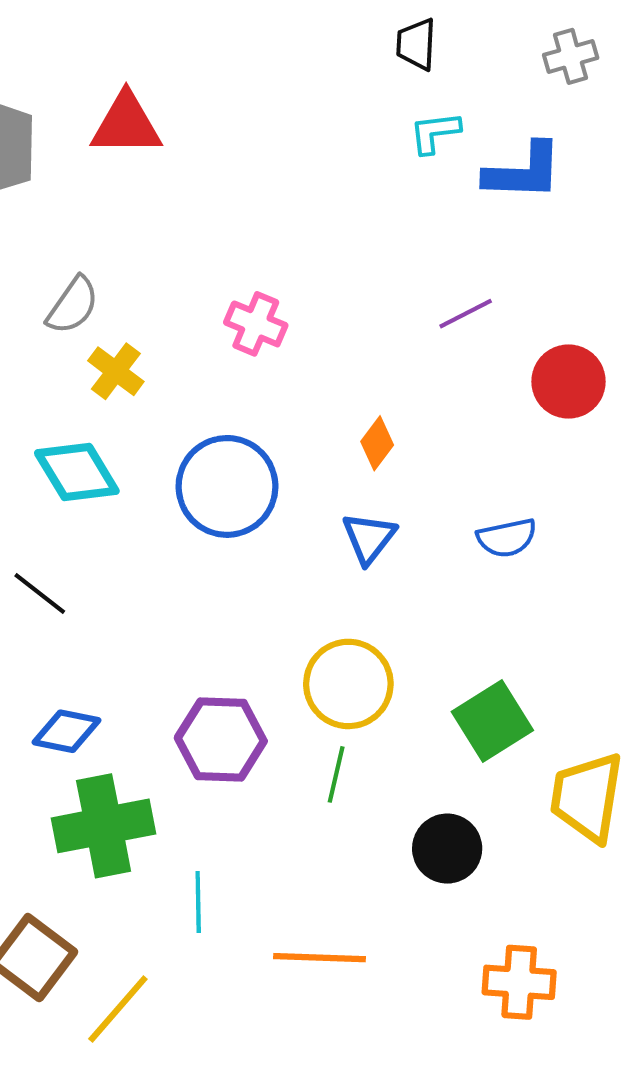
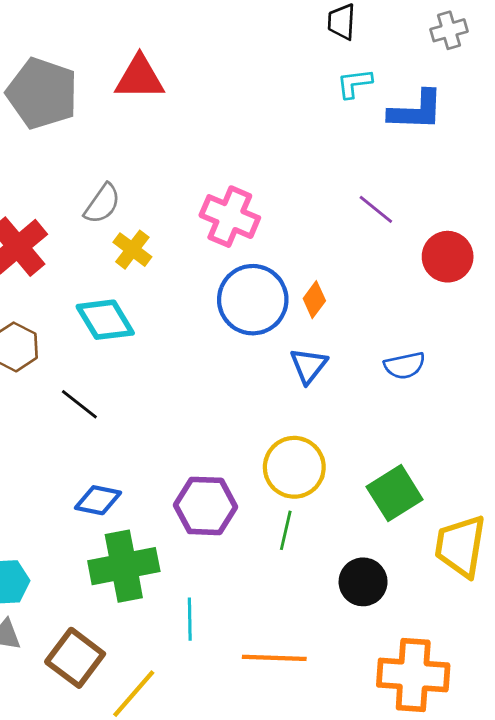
purple line: (466, 314) -> (376, 209), turned 66
pink cross: (256, 324) -> (230, 217), size x1.4
blue circle: (227, 486) -> (253, 300), moved
orange cross: (519, 982) -> (413, 675), size x1.4

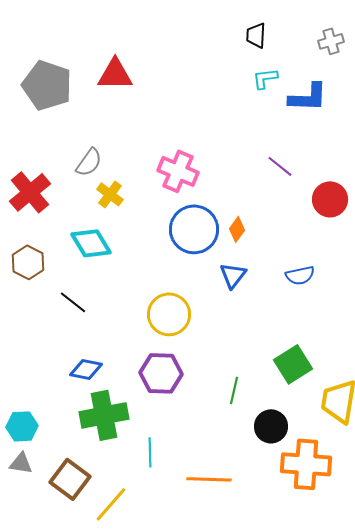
yellow circle: (294, 467) -> (169, 314), moved
green line: (286, 530) -> (234, 390), moved
orange cross: (413, 675) -> (306, 464), moved

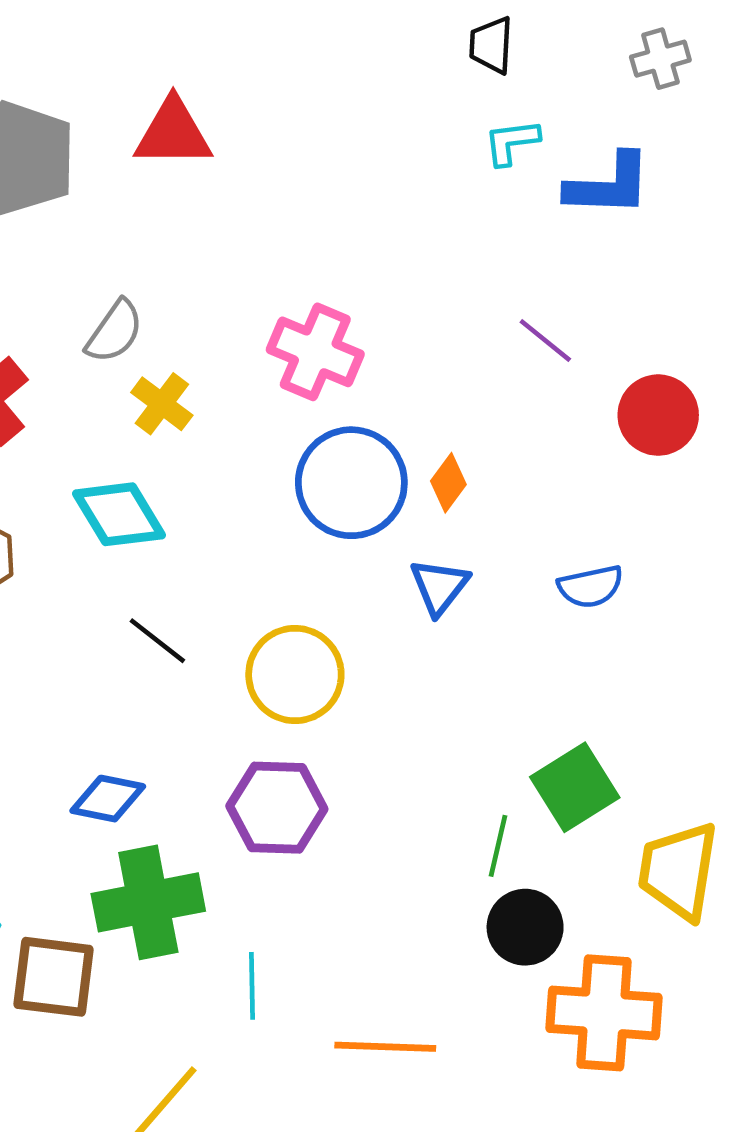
black line: (73, 302) -> (157, 641), moved
green line: (234, 390) -> (498, 846), moved
brown square: (70, 479) -> (54, 977), moved, turned -30

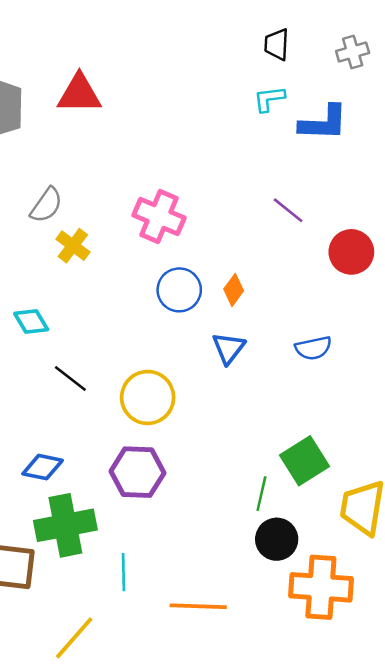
black trapezoid: (491, 45) -> (277, 44), moved
blue circle: (351, 483) -> (179, 290), size x0.7
cyan diamond: (119, 514) -> (31, 322), moved, size x0.7

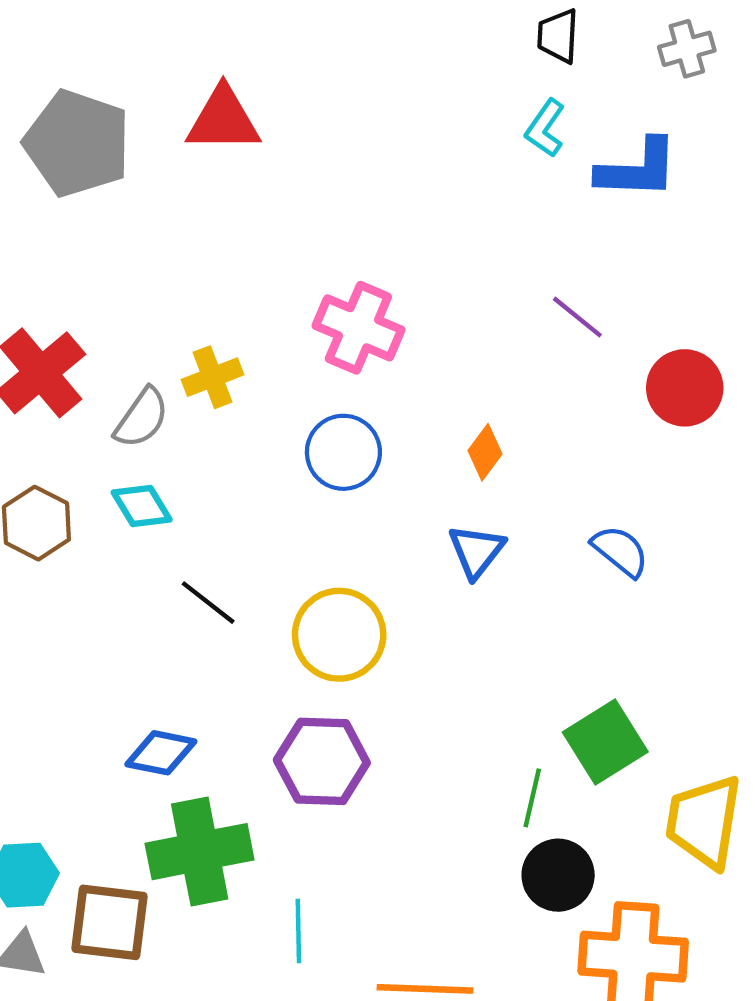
cyan L-shape: (269, 99) -> (545, 128), turned -48
gray semicircle: (46, 205) -> (142, 418), moved
yellow cross: (73, 246) -> (212, 377), turned 32
blue circle: (179, 290) -> (343, 452), moved
blue semicircle: (313, 348) -> (620, 551), turned -129

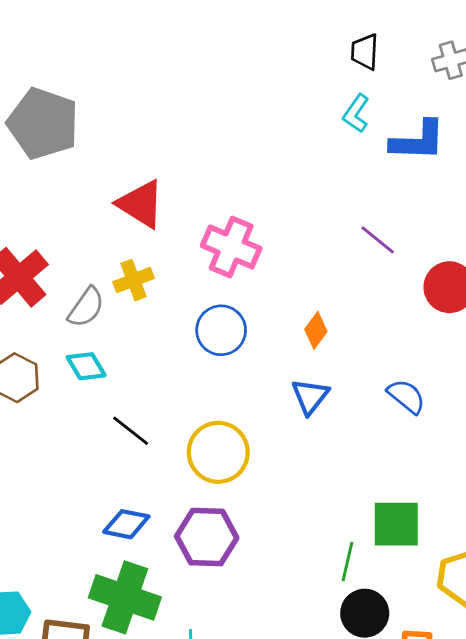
red triangle: (223, 120) -> (141, 204), moved, turned 32
green square: (605, 742) -> (396, 524), turned 32
blue diamond: (161, 753) -> (126, 524), moved
green cross: (200, 852) -> (125, 597), turned 30

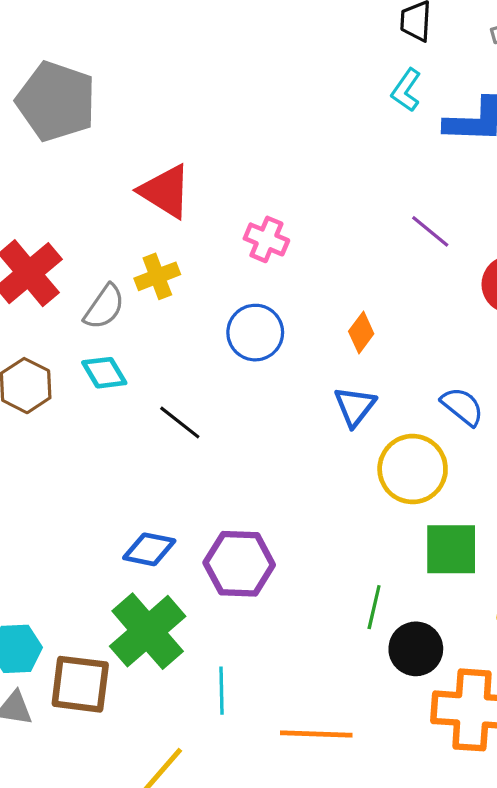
pink cross: (231, 247) -> (266, 239), size x0.7
black line: (131, 431) -> (180, 422), moved
yellow circle: (218, 452) -> (413, 469), moved
green line: (347, 561) -> (374, 607), moved
green cross: (125, 597) -> (148, 631), turned 30

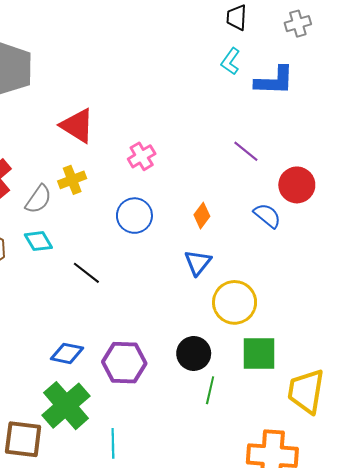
pink cross: (266, 239) -> (142, 156), turned 36
blue semicircle: (462, 406) -> (267, 216), moved
black circle: (416, 649) -> (194, 353), moved

